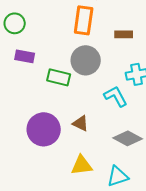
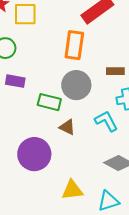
brown rectangle: (124, 34) -> (115, 71), moved
brown triangle: (81, 123) -> (67, 127), moved

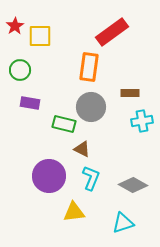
cyan L-shape: (106, 121) -> (91, 178), moved, turned 50
yellow triangle: (72, 190) -> (74, 212), moved

